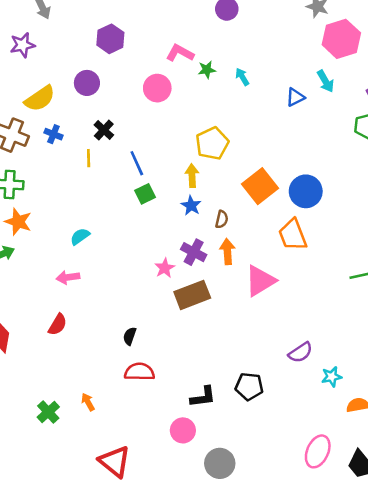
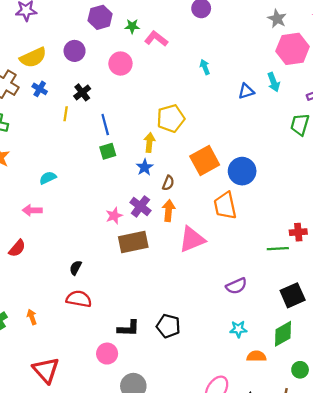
green star: (207, 70) -> (132, 26), moved
pink circle: (157, 88) -> (120, 64), moved
purple semicircle: (300, 352) -> (236, 286), moved

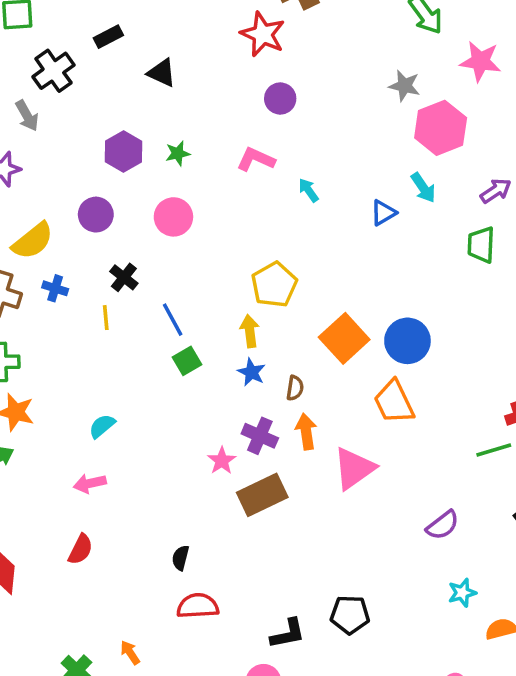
pink L-shape: (156, 39) -> (256, 159), moved

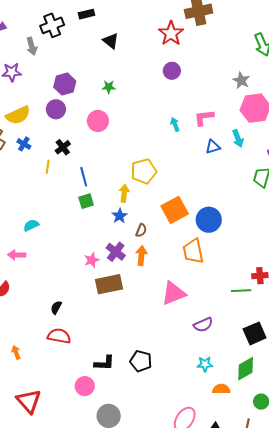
purple hexagon: (123, 152) -> (65, 84), moved
pink L-shape: (256, 159) -> (204, 118), moved, turned -45
pink triangle: (354, 468) -> (173, 293), moved

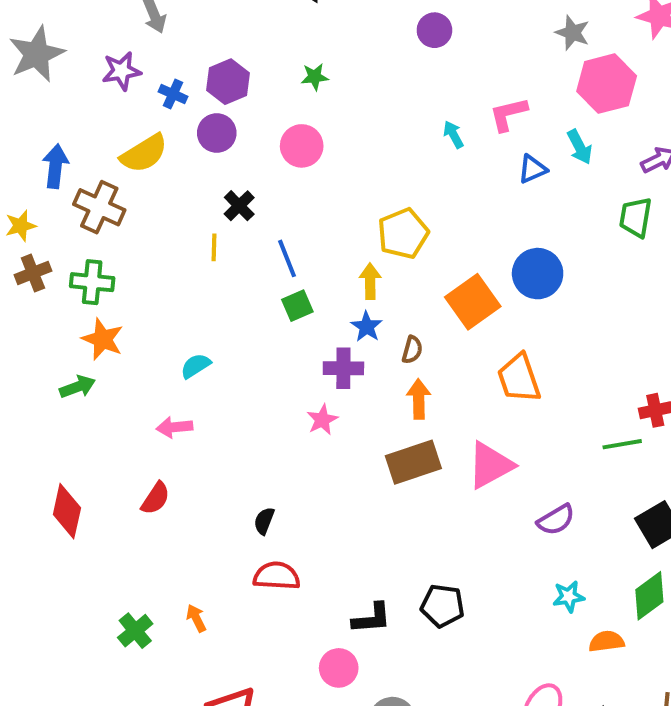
blue cross: (24, 144) -> (173, 94), moved
blue circle: (209, 220) -> (538, 274), moved
purple cross: (116, 252) -> (343, 368), moved, turned -30
brown rectangle: (109, 284) -> (413, 462), moved

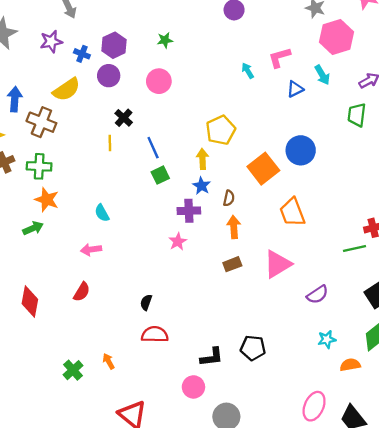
cyan semicircle: (196, 366) -> (102, 213), turned -84
brown rectangle: (413, 462) -> (232, 264), size x0.6

